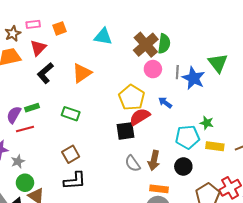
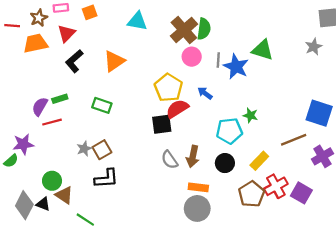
green triangle: (218, 63) -> (263, 50), turned -35
yellow rectangle: (215, 146) -> (259, 161), moved, turned -54
gray star: (18, 161) -> (84, 149), moved

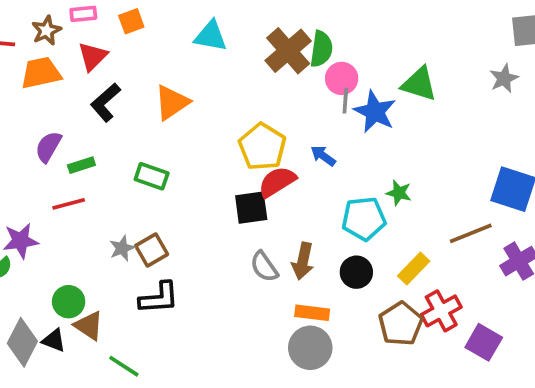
pink circle: (192, 57) -> (342, 78), moved
purple semicircle: (40, 107) -> (48, 147), moved
purple square: (301, 193) -> (484, 342), moved

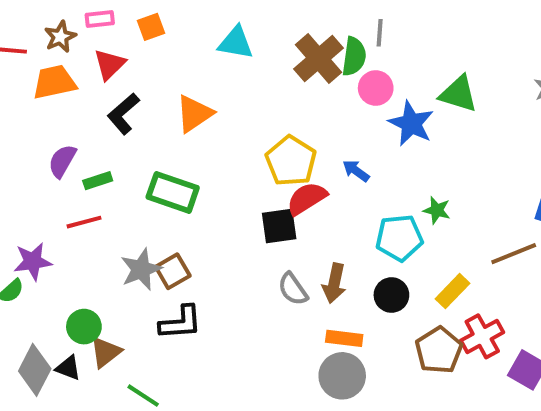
gray line: (345, 101) -> (380, 33), moved
green rectangle: (152, 176) -> (173, 192), size x1.4
gray star: (122, 248) -> (141, 269), size x1.5
brown triangle: (89, 326) -> (106, 352), turned 48

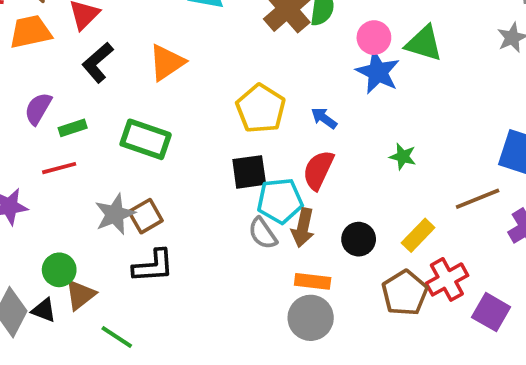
pink circle: (376, 88) -> (374, 38), moved
red semicircle: (307, 198) -> (318, 170), moved, turned -33
cyan pentagon: (399, 238) -> (280, 201), moved

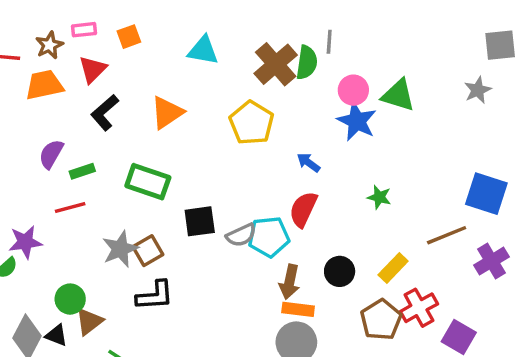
yellow pentagon: (261, 109) -> (251, 123), moved
black square: (249, 172) -> (200, 221), moved
brown arrow: (303, 228) -> (289, 282), moved
gray semicircle: (263, 233) -> (241, 235), moved, turned -80

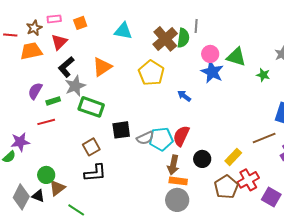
green star: (379, 197) -> (263, 75), moved
red semicircle: (303, 209) -> (181, 136), moved
gray star: (120, 249) -> (75, 86), moved

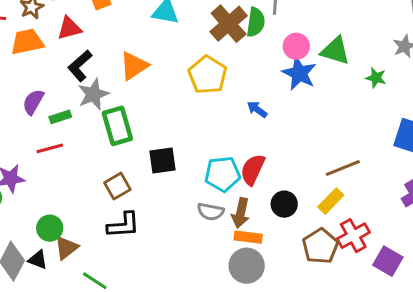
red triangle: (59, 42) -> (69, 28), turned 30
green rectangle: (91, 107) -> (117, 126), turned 55
gray semicircle: (145, 138) -> (211, 212), moved, turned 36
brown line: (264, 138) -> (343, 168), moved

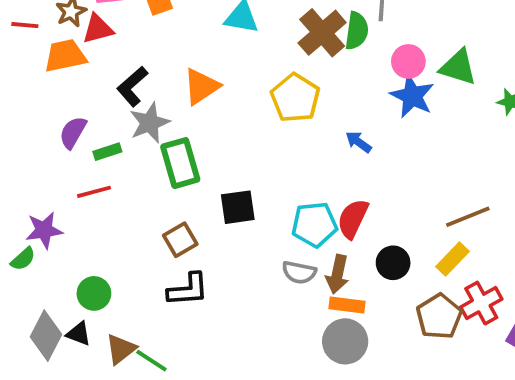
red triangle: (69, 28) -> (98, 29), moved
brown triangle: (66, 248) -> (121, 349), moved

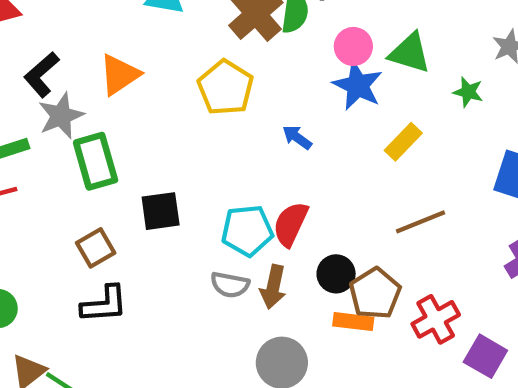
yellow rectangle: (452, 259) -> (403, 142), moved
orange rectangle: (347, 305) -> (353, 322), moved
brown pentagon: (439, 316) -> (375, 293), moved

